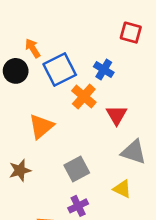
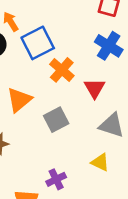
blue cross: (104, 70) -> (109, 46), moved, size x1.4
gray square: (77, 169) -> (56, 120), moved

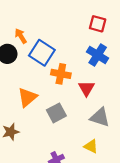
blue square: (38, 43) -> (42, 53), turned -30
orange cross: (62, 70) -> (61, 74), turned -30

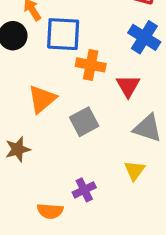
blue square: (42, 53) -> (63, 34), turned -30
yellow triangle: (91, 146) -> (135, 170), turned 40

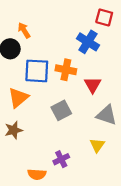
blue square: (63, 34) -> (37, 71), moved
blue cross: (144, 37) -> (88, 42), moved
orange triangle: (42, 99) -> (18, 98), moved

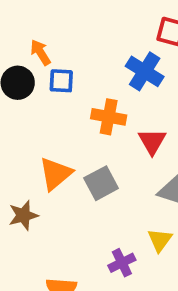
blue square: (37, 71) -> (61, 81), moved, size x0.6
orange triangle: (18, 98) -> (56, 174), moved
purple cross: (61, 159) -> (122, 263), moved

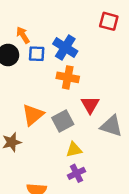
blue cross: (145, 71) -> (65, 48), moved
red triangle: (152, 141) -> (90, 105), moved
yellow triangle: (160, 240) -> (74, 150), moved, turned 42

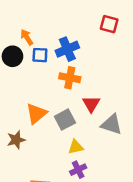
blue cross: (65, 48) -> (67, 49), turned 35

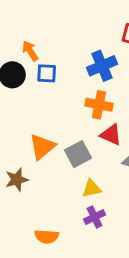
blue cross: (67, 49) -> (102, 66), moved
orange cross: (70, 78) -> (99, 105), moved
red triangle: (91, 104) -> (111, 135), turned -36

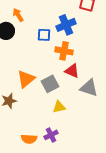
blue square: (47, 73) -> (44, 35), moved
purple cross: (95, 217) -> (51, 135), moved

